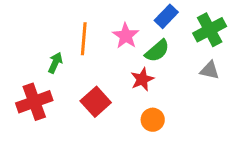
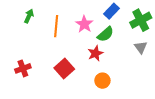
green arrow: (55, 63) -> (29, 16), moved
gray triangle: (210, 70) -> (141, 47), turned 40
red cross: (34, 102) -> (23, 68), size x0.7

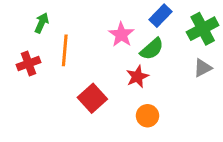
orange line: (56, 26) -> (65, 50), moved
gray triangle: (141, 47) -> (203, 68), turned 40
red cross: (23, 68) -> (29, 64), moved

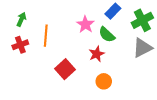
green arrow: (42, 23) -> (21, 19), moved
green semicircle: (152, 49) -> (107, 35), turned 84
gray triangle: (203, 68) -> (142, 48), size x1.5

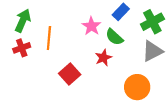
green arrow: (21, 19) -> (23, 21), size x1.5
orange circle: (104, 81) -> (137, 87), moved, size x1.5

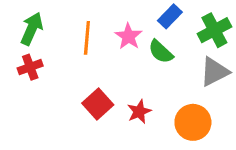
orange line: (49, 38) -> (87, 38), moved
red star: (103, 58) -> (139, 112), moved

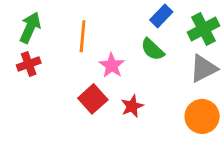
pink star: (128, 36) -> (112, 65), moved
orange circle: (193, 122) -> (202, 116), moved

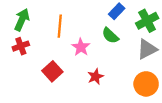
red square: (93, 99) -> (52, 71), moved

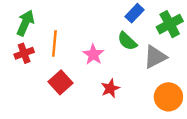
orange line: (60, 26) -> (54, 44), moved
gray triangle: (147, 49) -> (155, 57), moved

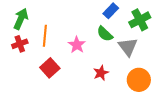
gray triangle: (155, 57) -> (128, 47), turned -40
red star: (110, 88) -> (101, 73), moved

